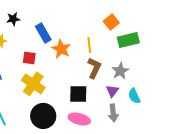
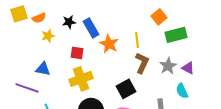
black star: (13, 19) -> (69, 22), moved
yellow cross: (33, 84) -> (81, 79), turned 35
purple triangle: (112, 91) -> (188, 68), moved, turned -40
black square: (78, 94) -> (126, 89), turned -30

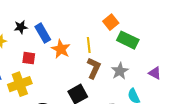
green rectangle: (176, 35) -> (128, 40), turned 40
purple triangle: (188, 68) -> (155, 73), moved
yellow cross: (81, 79) -> (20, 84), moved

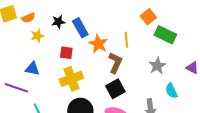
brown L-shape: (94, 68) -> (115, 63), moved
yellow cross: (20, 84) -> (71, 79), moved

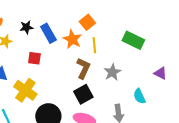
orange square: (148, 17) -> (87, 22), moved
orange star: (98, 44) -> (72, 39), moved
gray star: (157, 66) -> (112, 72), moved
yellow cross: (71, 79) -> (25, 90), moved, turned -35

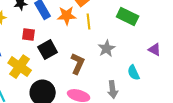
orange star: (72, 39) -> (67, 16), turned -30
brown L-shape: (83, 68) -> (78, 64), moved
black square: (83, 94) -> (48, 50), moved

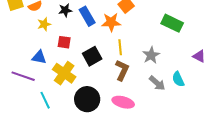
yellow line: (89, 22) -> (120, 47), moved
red square: (29, 35) -> (64, 42), moved
gray arrow: (113, 90) -> (157, 83), moved, turned -42

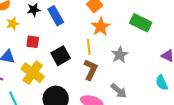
orange star: (111, 22) -> (101, 27), moved, turned -30
cyan semicircle: (178, 79) -> (162, 83), moved
gray arrow: (157, 83) -> (119, 91), moved

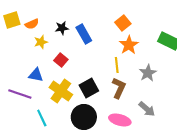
red square: (33, 42) -> (61, 60), turned 32
black square: (61, 56) -> (89, 88), moved

